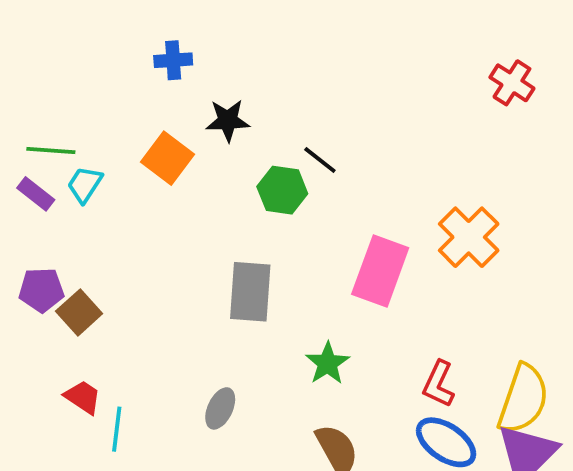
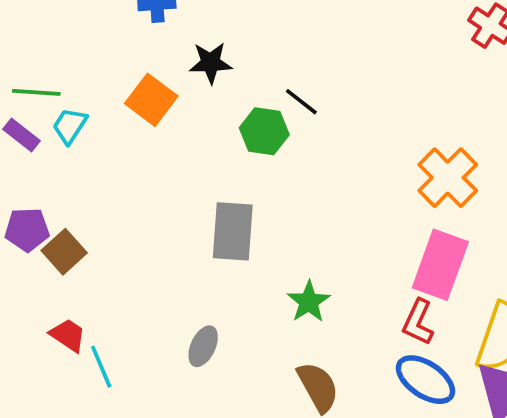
pink rectangle: (380, 271) -> (440, 265), moved
cyan line: (117, 429) -> (101, 367), turned -30

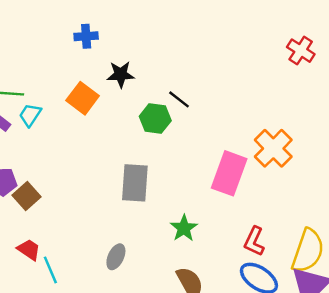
pink rectangle: (440, 265) -> (229, 173), moved

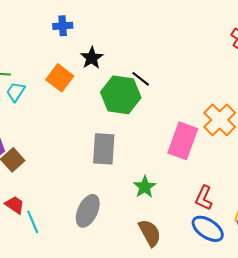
black star: (121, 74) -> (92, 58), turned -30
green hexagon: (155, 118) -> (121, 95), size x1.5
gray ellipse: (116, 257) -> (88, 211), size x1.5

